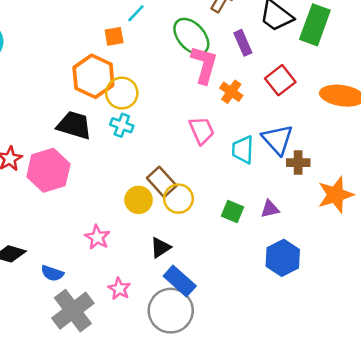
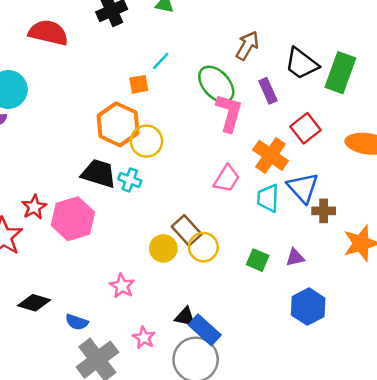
orange cross: (231, 92) -> (271, 155), moved, size x1.5
cyan cross: (122, 125) -> (130, 180), moved
pink trapezoid: (202, 130) -> (227, 179), turned 56
black triangle: (160, 248) -> (185, 317), moved, turned 45

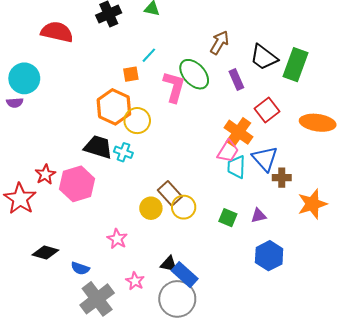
pink L-shape: (229, 113) -> (174, 87), moved
pink trapezoid: (227, 179) -> (228, 151), moved

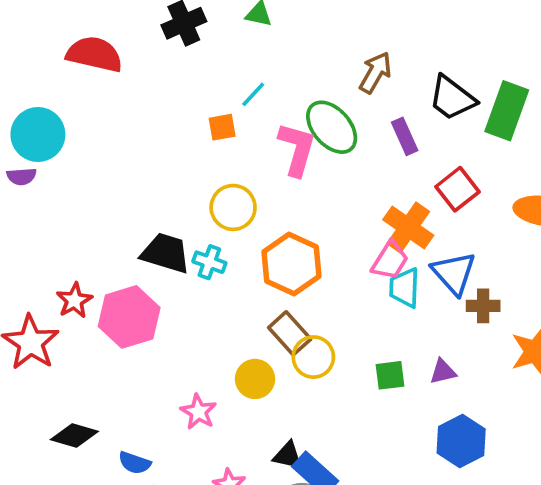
orange hexagon: (114, 107) -> (291, 264), moved
yellow circle: (151, 208) -> (255, 379), moved
green square: (228, 218) -> (390, 375), turned -30

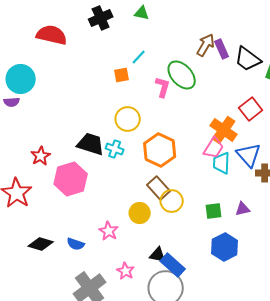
purple rectangle: (405, 136) -> (222, 49), moved
pink L-shape: (297, 149) -> (163, 87), size x0.7
red star: (74, 300) -> (41, 156), moved
blue hexagon: (461, 441) -> (225, 247), moved
blue semicircle: (135, 463) -> (76, 244), moved

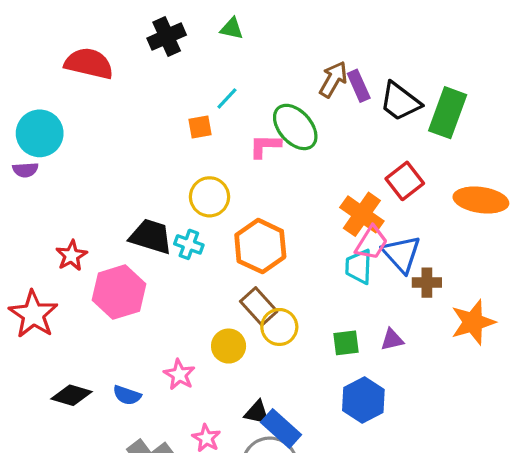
pink L-shape: (163, 87) -> (265, 146), turned -105
pink trapezoid: (214, 148) -> (371, 243), moved

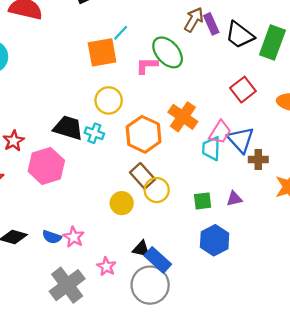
orange square: (200, 127) -> (102, 52), size x1.8
orange cross: (362, 214) -> (183, 117), moved
pink star: (179, 375) -> (74, 237), moved

